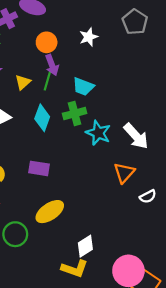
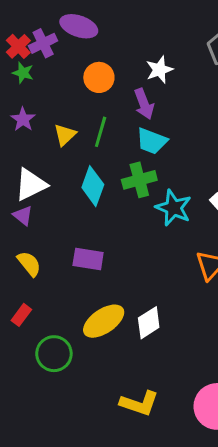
purple arrow: (52, 65) -> (144, 104), moved
white diamond: (85, 246) -> (149, 323), moved

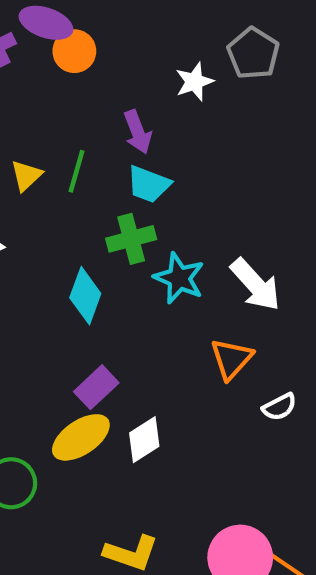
white star: (159, 70) -> (194, 82), moved
orange circle: (99, 77) -> (74, 51), moved
cyan diamond: (93, 186) -> (85, 296), moved
purple rectangle: (88, 259) -> (96, 387), moved, turned -52

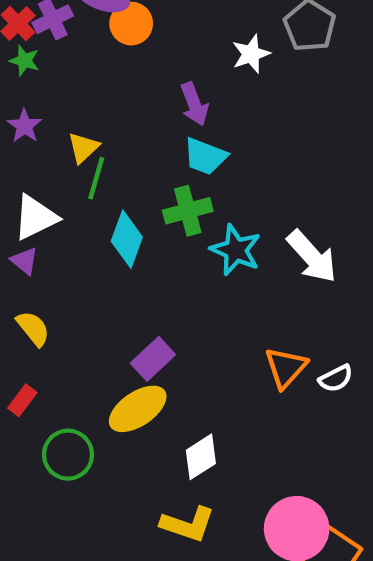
green line: (77, 171) -> (96, 178), moved
cyan diamond: (85, 296) -> (127, 239), moved
orange triangle: (231, 359) -> (286, 368), moved
white diamond: (144, 440) -> (201, 457), moved

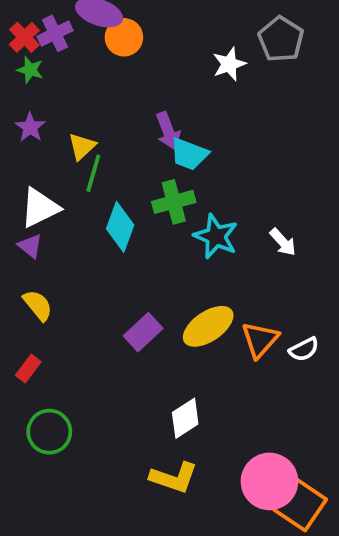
purple arrow: (194, 104) -> (168, 131), moved
white arrow: (312, 256) -> (283, 242), size x0.6
yellow ellipse: (138, 409) -> (208, 326), moved
green circle: (68, 455) -> (49, 432), moved

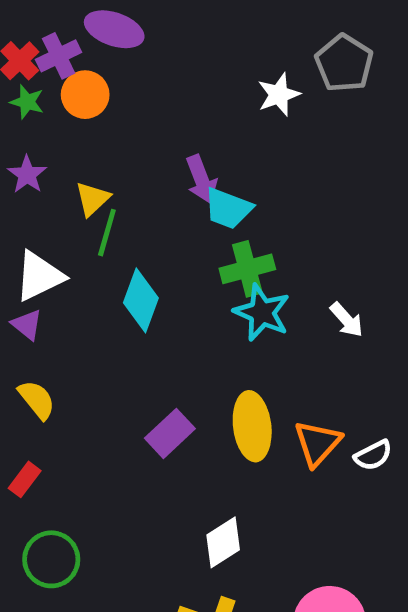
orange circle: (124, 37) -> (85, 95), moved
green cross: (174, 202) -> (247, 269), moved
yellow ellipse: (208, 326) -> (252, 426), turned -63

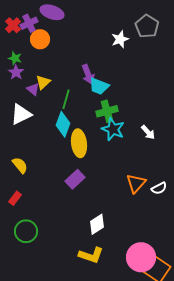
green star: (27, 102) -> (15, 58), moved
green line: (107, 233) -> (66, 99), moved
purple triangle: (27, 325) -> (33, 89), moved
yellow ellipse: (252, 426) -> (79, 143), moved

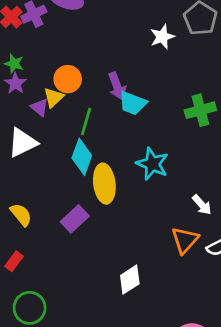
orange circle: (40, 39) -> (68, 79), moved
green cross: (107, 111) -> (200, 110), moved
white arrow: (148, 132) -> (202, 205), moved
purple rectangle: (75, 179) -> (75, 219), moved
white diamond: (97, 224) -> (130, 280), moved

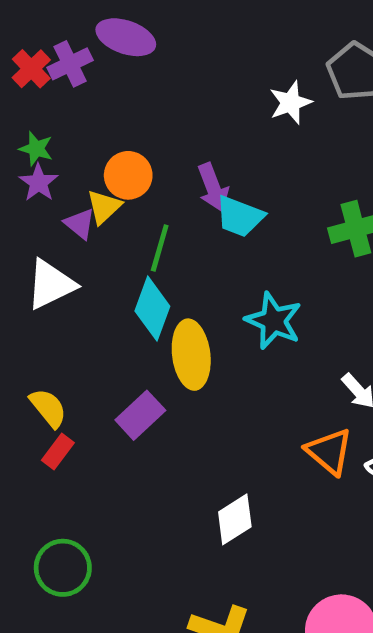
orange triangle: (185, 240) -> (329, 452), turned -32
red rectangle: (14, 261) -> (58, 452), moved

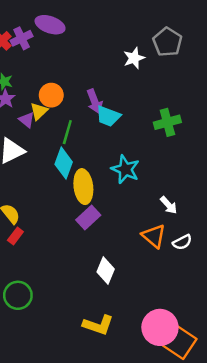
purple rectangle: (140, 415) -> (88, 217), moved
white diamond: (235, 519) -> (106, 271), turned -35

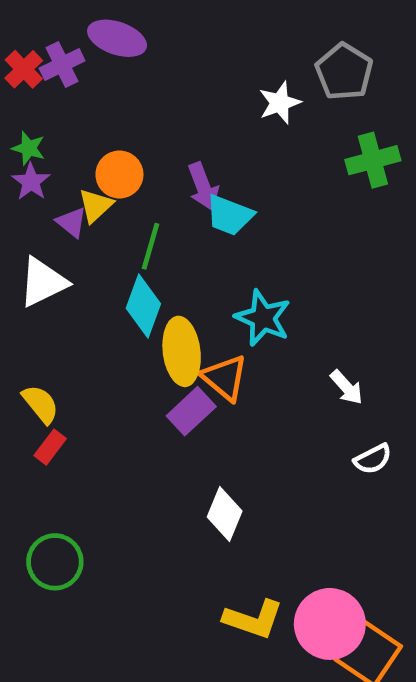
green cross: (167, 122) -> (373, 160), moved
orange triangle: (154, 236) -> (225, 378), moved
yellow L-shape: (98, 325) -> (253, 619), moved

